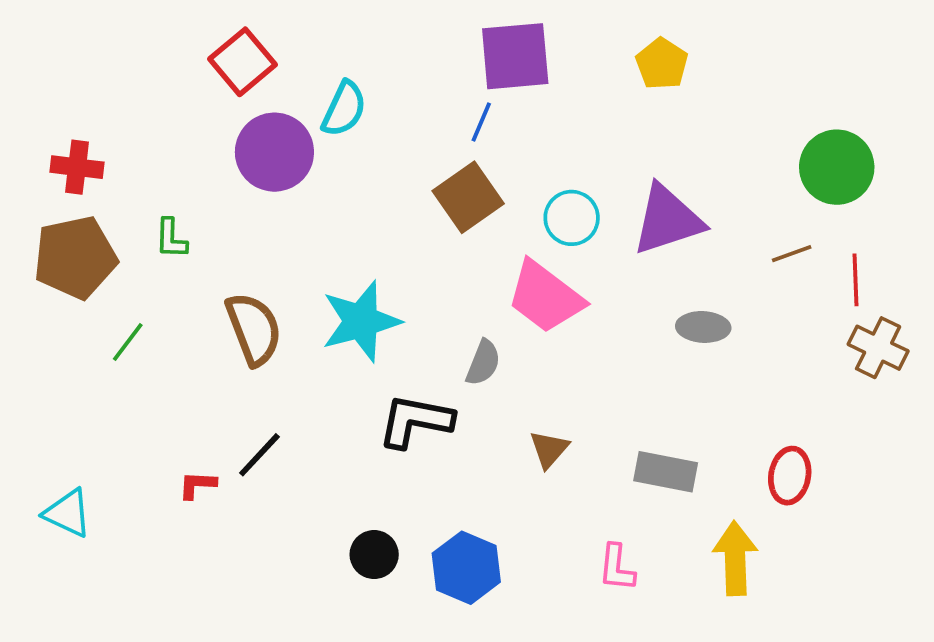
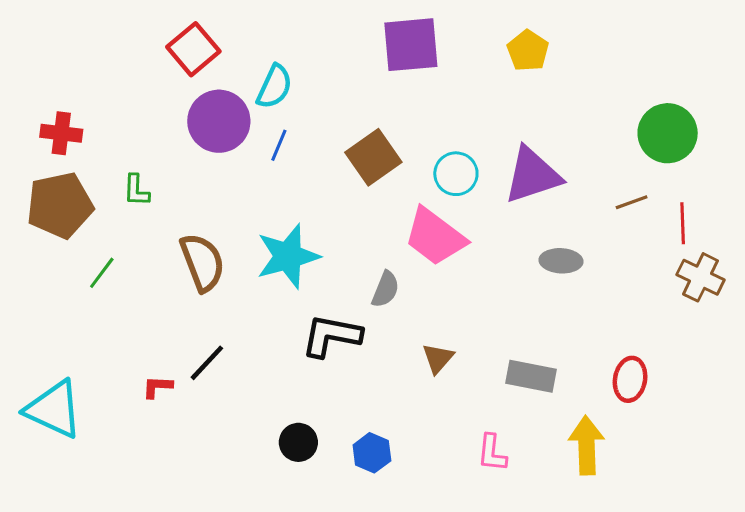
blue line: (481, 122) -> (279, 145), moved
cyan triangle: (68, 513) -> (54, 409), size x1.5
blue hexagon: (466, 568) -> (372, 453), size x0.7

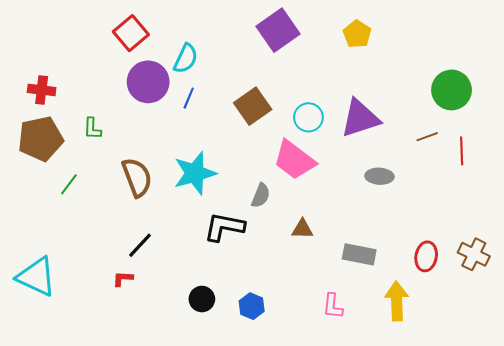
purple square: (411, 45) -> (278, 30), turned -30
brown cross: (701, 277) -> (474, 254), moved
brown triangle: (438, 358) -> (302, 229), moved, turned 50
red L-shape: (157, 387) -> (123, 279), moved

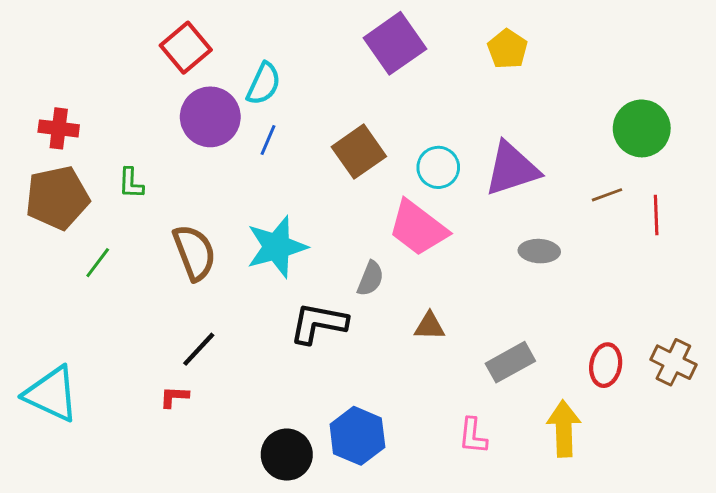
gray rectangle: (359, 254) -> (510, 362), turned -40
black circle: (202, 299) -> (287, 455), moved, size x1.4
blue hexagon: (252, 306) -> (357, 436), size x1.5

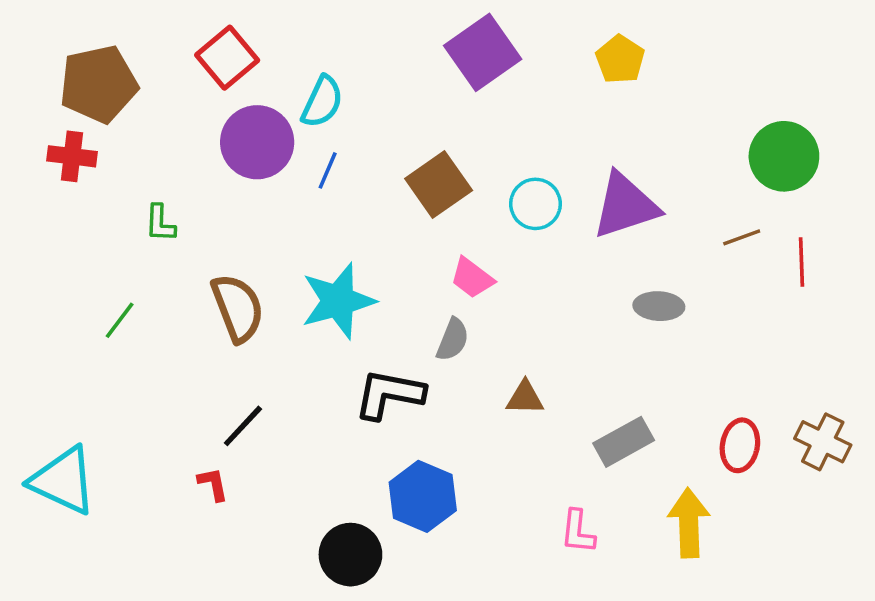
brown pentagon: (57, 198) -> (98, 84), moved
pink trapezoid: (418, 228) -> (472, 278), moved, size x0.6
red L-shape: (174, 397) -> (213, 484), turned 76
blue hexagon: (357, 436) -> (423, 496), moved

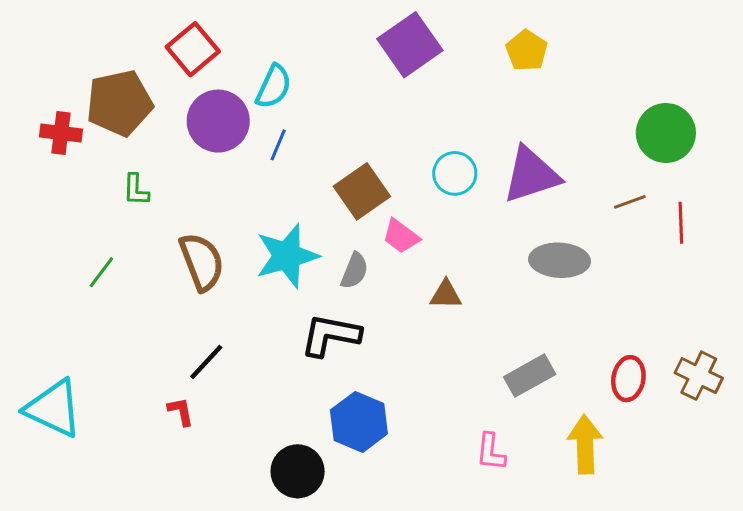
brown pentagon: (98, 84) -> (119, 103), moved
brown square: (439, 185) -> (362, 191), moved
gray ellipse: (659, 306) -> (560, 260), size x1.4
gray semicircle: (453, 340) -> (354, 271), moved
brown triangle: (525, 398) -> (446, 295), moved

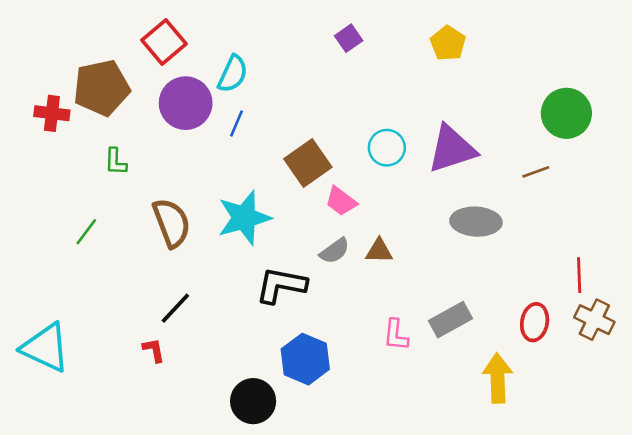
purple square: (410, 45) -> (349, 38), size x0.5
red line: (681, 223) -> (579, 275), moved
gray semicircle: (354, 271) -> (335, 251), moved, turned 32
pink L-shape: (491, 452) -> (396, 335), moved

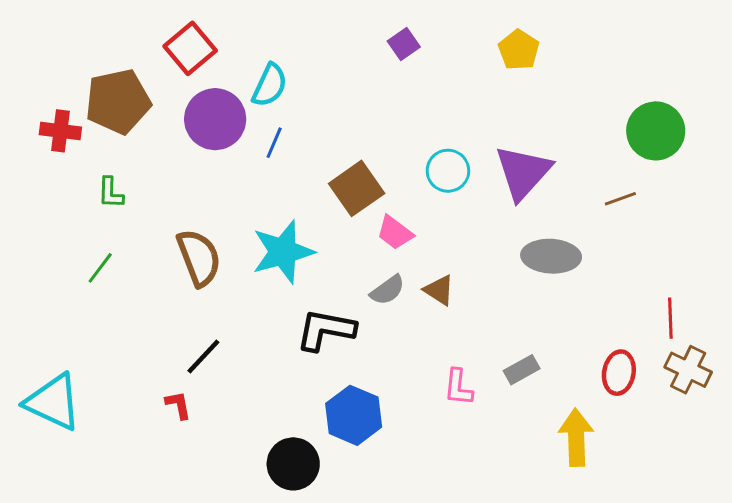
purple triangle: (452, 149) -> (523, 172), turned -30
green L-shape: (116, 162) -> (111, 193), moved
brown triangle: (379, 251) -> (439, 290), turned 32
gray rectangle: (450, 320) -> (522, 370), size x0.7

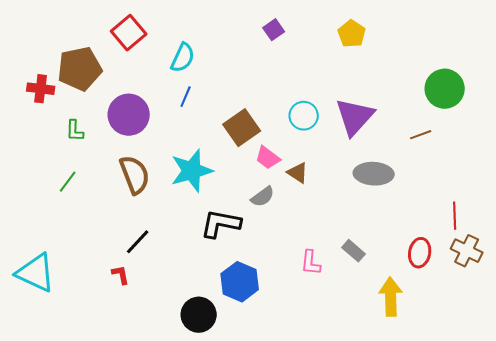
purple circle: (215, 119) -> (129, 115), moved
brown triangle: (439, 290) -> (298, 173), moved
gray rectangle: (522, 370) -> (354, 251), turned 70

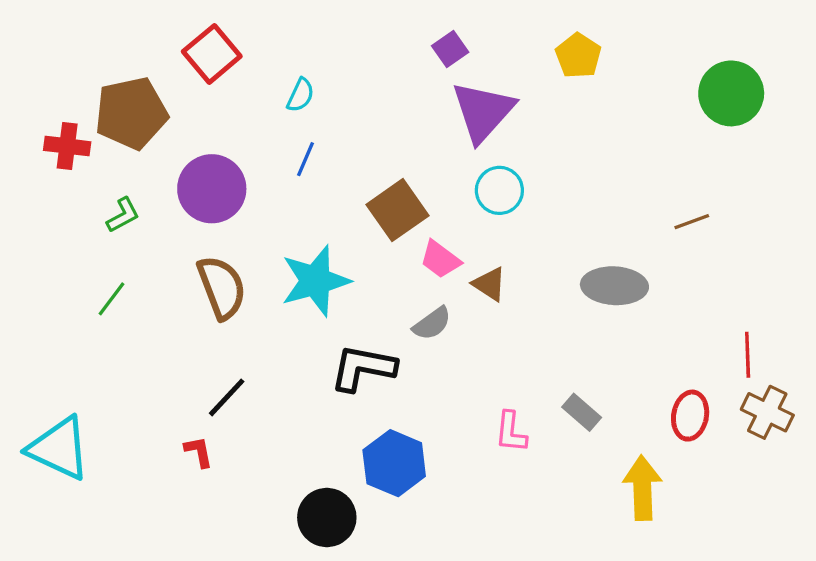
cyan semicircle: (183, 58) -> (301, 95), size x0.7
green circle: (445, 89) -> (731, 93), moved
purple triangle: (355, 117) -> (483, 112), moved
green L-shape: (75, 131) -> (123, 215), turned -120

